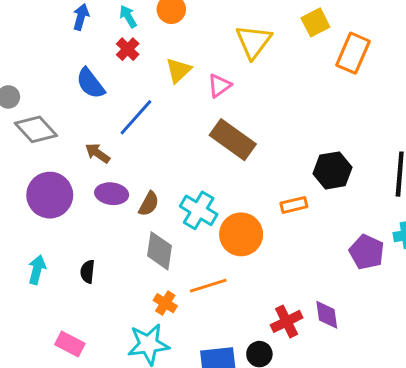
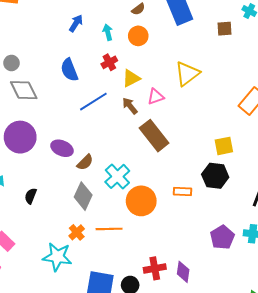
yellow square: (315, 22) -> (224, 146), moved
red cross: (128, 49) -> (109, 62), moved
brown arrow: (98, 153) -> (130, 106), moved

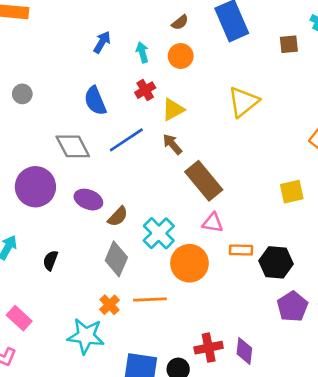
gray diamond: (24, 90) -> (73, 146), moved
pink triangle: (156, 97) -> (213, 223), moved, turned 30
black hexagon: (215, 176) -> (276, 262), moved

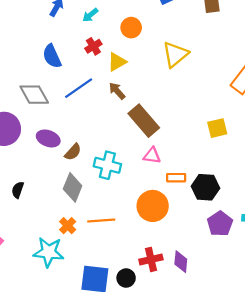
cyan arrow: (142, 52) -> (90, 15), turned -112
orange circle: (181, 56) -> (131, 28), moved
cyan cross: (159, 233) -> (107, 165), turned -30
orange circle: (189, 263) -> (153, 206), moved

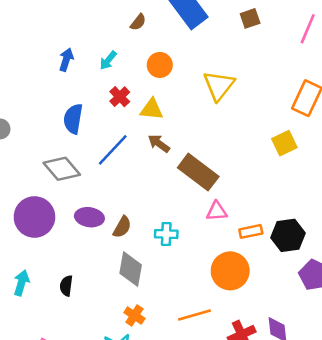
blue semicircle: (52, 56) -> (73, 119), turned 45
yellow triangle: (117, 62) -> (152, 109), turned 48
yellow square: (217, 128) -> (284, 143), moved
cyan cross: (107, 165) -> (166, 234), size x0.7
orange line: (101, 221) -> (194, 315), moved

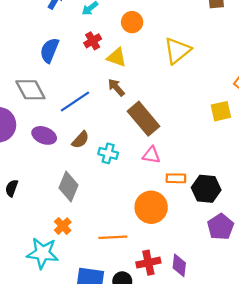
blue line: (113, 150) -> (75, 102), moved
brown semicircle: (122, 227) -> (80, 140), moved
cyan cross: (166, 234) -> (108, 153), moved

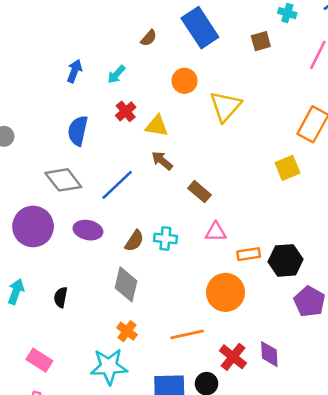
orange circle: (132, 22) -> (185, 81), moved
brown rectangle: (143, 119) -> (200, 192), size x0.6
brown semicircle: (80, 140) -> (134, 241), moved
red cross: (148, 263) -> (233, 357), turned -30

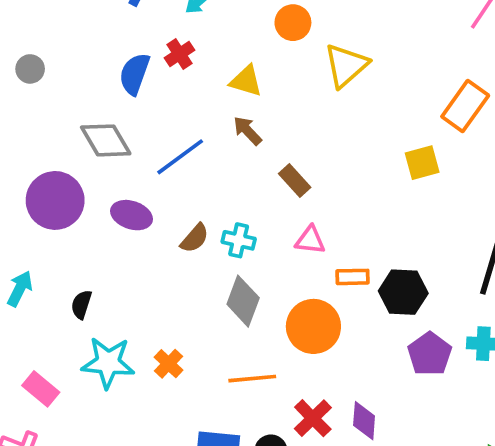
red cross: (126, 111) -> (179, 54), moved
gray diamond: (126, 284) -> (243, 301), moved
cyan star: (109, 366) -> (108, 363), moved

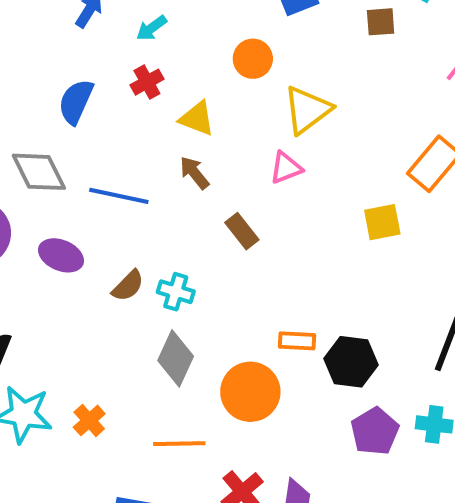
red cross: (179, 54) -> (147, 82), moved
blue line: (180, 157) -> (119, 196), turned 44
pink triangle: (310, 240) -> (286, 168), moved, turned -32

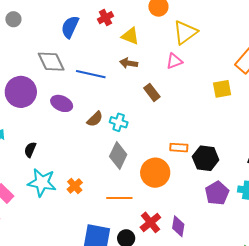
brown arrow: (194, 173) -> (129, 63), turned -42

